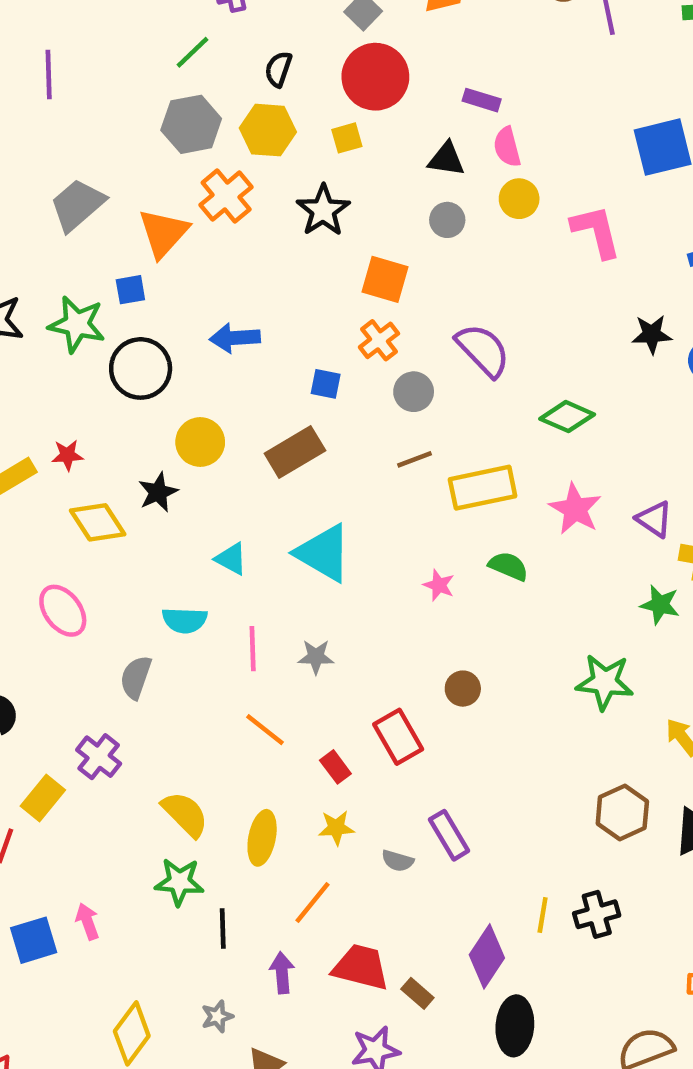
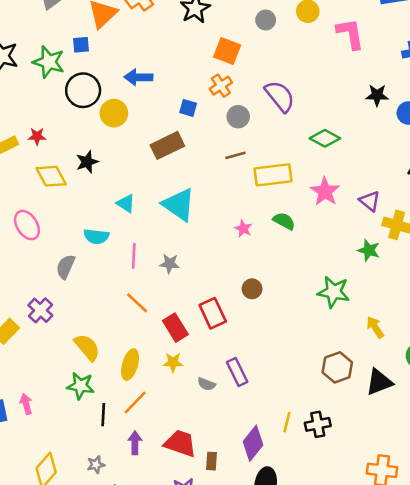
yellow circle: (200, 442) -> (114, 113), moved
red rectangle: (335, 767) -> (175, 328), size x1.5
orange line: (313, 902) -> (135, 403), moved
brown rectangle: (417, 993) -> (211, 461), turned 48

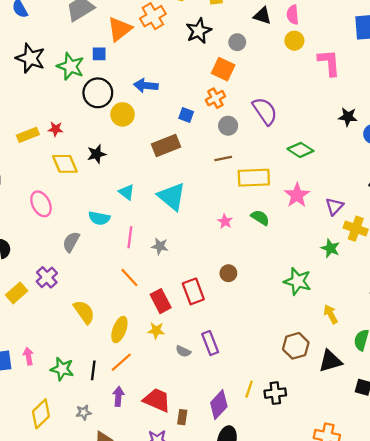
gray circle: (266, 20) -> (237, 42), moved
purple triangle: (370, 201) -> (334, 206), turned 30
green star: (81, 386) -> (62, 369), moved

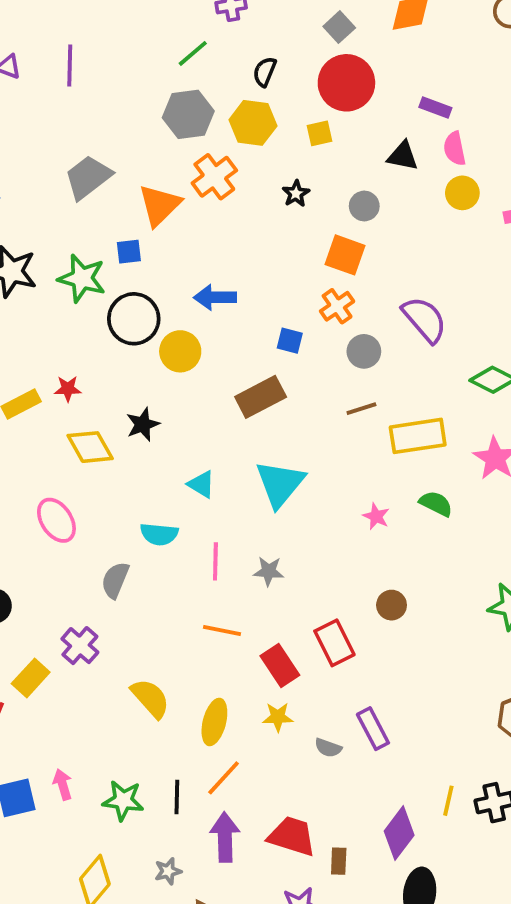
black star: (199, 31) -> (296, 194), size x0.6
cyan triangle: (172, 197) -> (280, 484), turned 36
orange line: (129, 277) -> (222, 630), turned -30
purple arrow: (118, 396) -> (225, 837), size x1.4

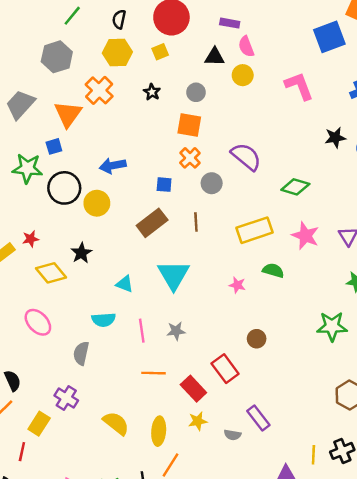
gray hexagon: (188, 114) -> (57, 57), moved
yellow circle: (462, 193) -> (243, 75), moved
brown line: (361, 409) -> (196, 222), moved, turned -66

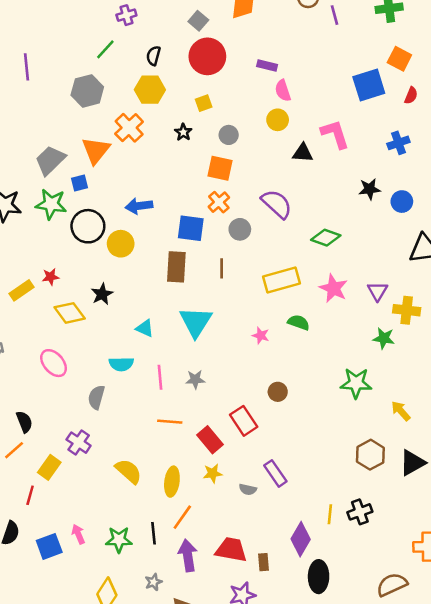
yellow square: (160, 52) -> (204, 103), moved
black triangle: (215, 57) -> (303, 153), moved
gray trapezoid: (20, 104) -> (50, 160), moved
blue square: (164, 185) -> (191, 228), size x1.6
brown rectangle: (152, 223) -> (176, 267), turned -52

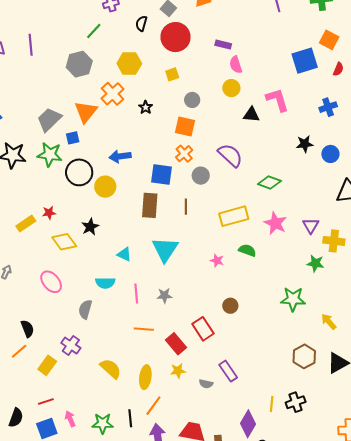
black semicircle: (153, 56) -> (141, 23), moved
black star: (183, 132) -> (146, 107), moved
red line: (30, 495) -> (46, 401), moved, turned 56

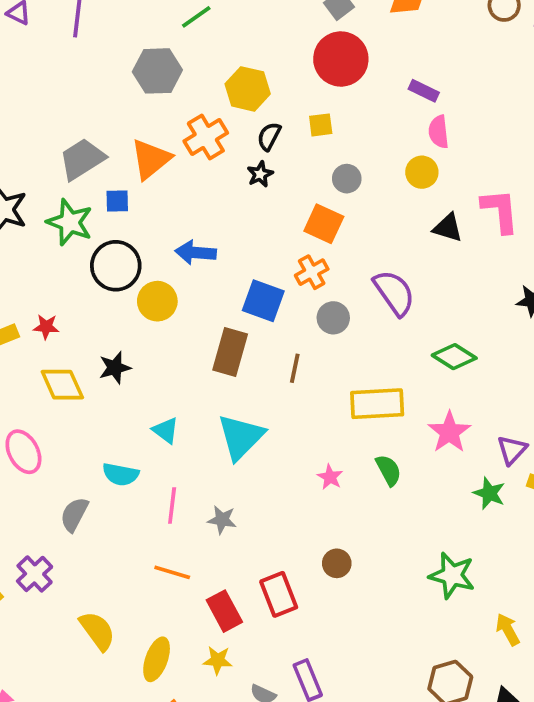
black semicircle: (141, 23) -> (269, 136), moved
green semicircle: (247, 250) -> (388, 470), turned 30
green star: (315, 263) -> (489, 493), moved

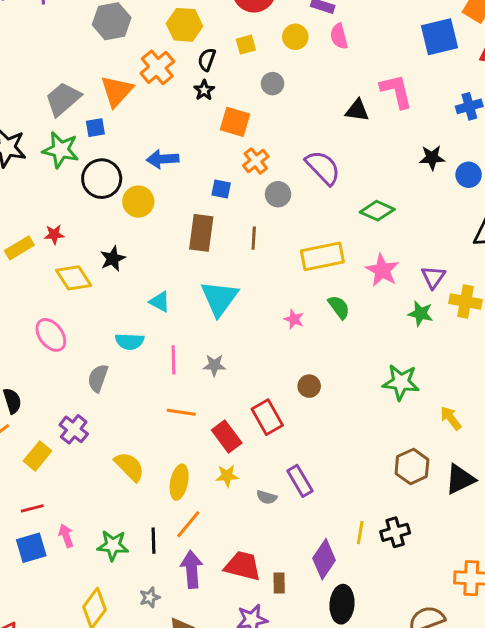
yellow circle: (422, 172) -> (295, 37), moved
orange square: (324, 224) -> (235, 122), moved
blue square: (263, 301) -> (221, 189), size x0.6

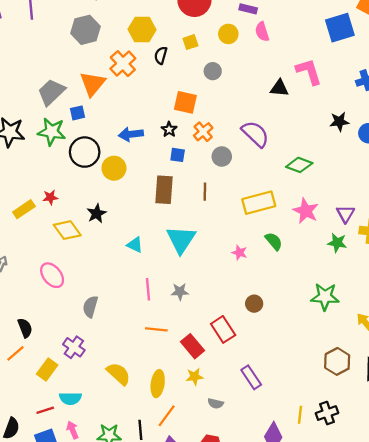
black star: (204, 90) -> (169, 129), moved
cyan semicircle: (130, 341) -> (70, 398), moved
gray semicircle: (267, 497) -> (216, 403), moved

